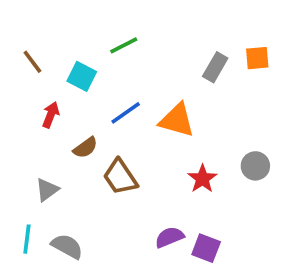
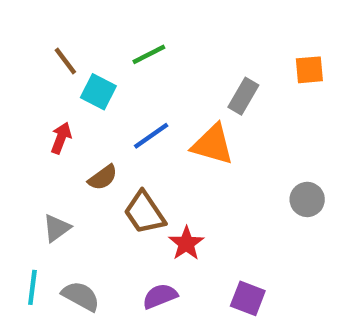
brown line: (32, 62) -> (65, 61), moved
gray rectangle: (215, 67) -> (243, 96), moved
red star: (202, 179) -> (186, 243), moved
purple semicircle: (169, 237) -> (160, 296), moved

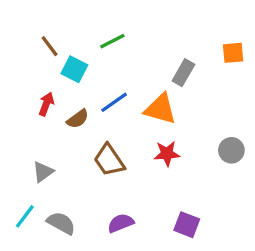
brown semicircle: (103, 177) -> (78, 119), moved
red star: (186, 243) -> (167, 154), moved, turned 30
cyan line: (32, 287) -> (25, 216), turned 30

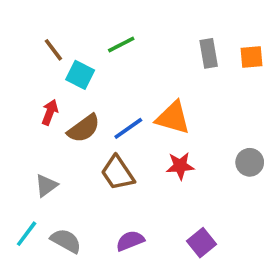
gray rectangle: (183, 73) -> (209, 53), moved, turned -40
blue line: (114, 102) -> (128, 128), moved
brown semicircle: (78, 119) -> (84, 128), size x1.4
purple square: (187, 225) -> (202, 243), turned 30

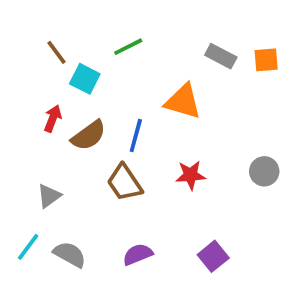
gray rectangle: (209, 53) -> (221, 56), turned -52
orange triangle: (173, 118) -> (183, 101), moved
blue line: (128, 128) -> (136, 135), turned -40

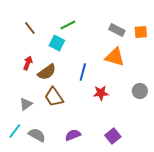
cyan square: (85, 79) -> (57, 43), moved
orange triangle: (183, 101) -> (115, 57), moved
blue line: (136, 135) -> (83, 72), moved
brown trapezoid: (124, 183) -> (54, 97), moved

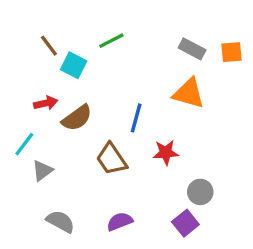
cyan square: (57, 43) -> (74, 65), moved
red arrow: (28, 63) -> (46, 103), turned 56
gray circle: (140, 91) -> (200, 192), moved
brown trapezoid: (54, 97) -> (111, 159), moved
cyan line: (15, 131) -> (24, 144), moved

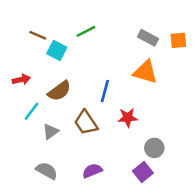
brown line: (49, 46) -> (38, 35), turned -30
red arrow: (46, 103) -> (21, 80), moved
cyan line: (24, 144) -> (31, 111), moved
gray triangle: (42, 171) -> (50, 131), moved

